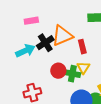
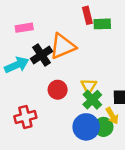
red rectangle: (82, 47) -> (87, 15), moved
green cross: (72, 74) -> (92, 100), moved, turned 35

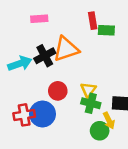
pink rectangle: (24, 28) -> (39, 19), moved
green cross: (92, 100) -> (91, 103), turned -36
blue circle: (86, 127) -> (43, 114), moved

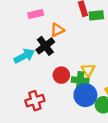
orange triangle: (66, 49) -> (57, 30), moved, size x0.6
green cross: (91, 103) -> (80, 80), moved
blue circle: (43, 114) -> (85, 95), moved

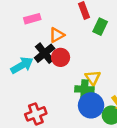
green rectangle: (96, 15) -> (100, 27), moved, turned -56
red circle: (61, 75) -> (61, 57), moved

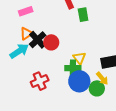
green rectangle: (100, 27) -> (83, 15), turned -32
orange triangle: (57, 35) -> (26, 34), moved
red cross: (36, 114) -> (40, 81), moved

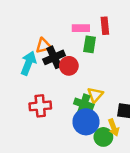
pink rectangle: (26, 11) -> (81, 28), moved
green rectangle: (83, 15) -> (90, 44), moved
cyan arrow: (19, 51) -> (28, 63), turned -54

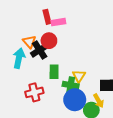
red rectangle: (105, 26) -> (47, 17), moved
green rectangle: (90, 44) -> (54, 72), moved
orange triangle: (44, 46) -> (29, 42), turned -48
red circle: (69, 66) -> (49, 41), moved

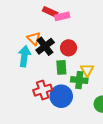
red rectangle: (47, 17) -> (50, 12), turned -48
red circle: (49, 41) -> (69, 48), moved
blue circle: (75, 100) -> (61, 96), moved

